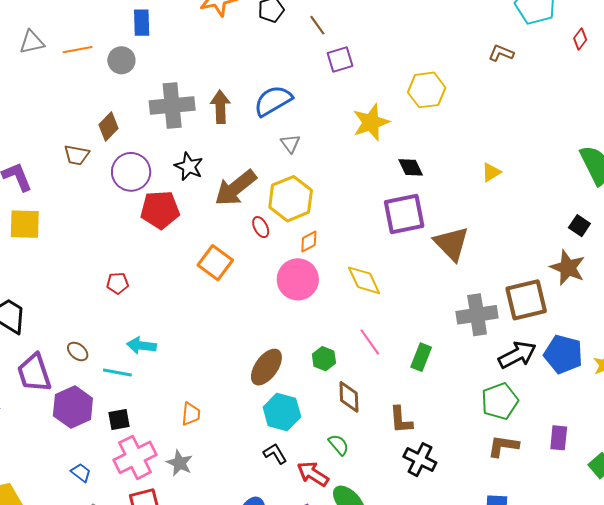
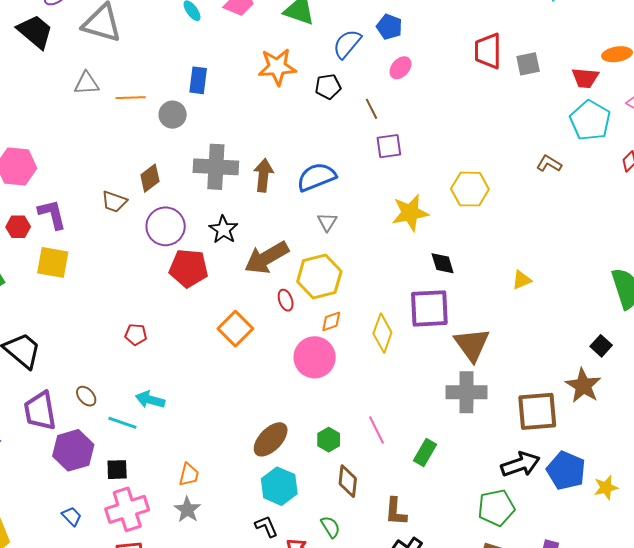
yellow diamond: (364, 280) -> (382, 333), moved, turned 36
gray cross: (477, 315) -> (466, 392), moved
gray star: (180, 463) -> (187, 510), moved

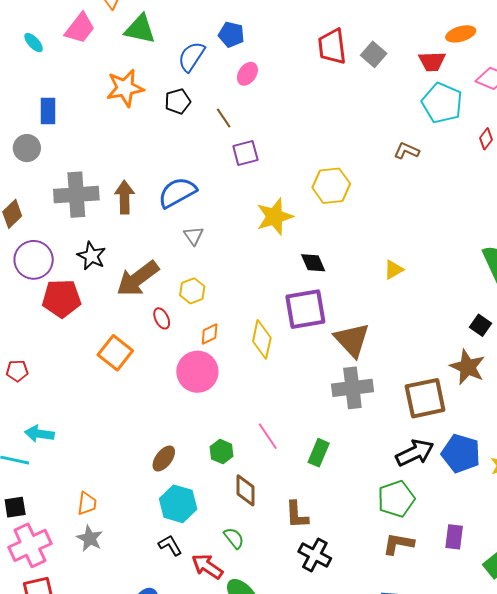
gray square: (528, 64) -> (374, 54), turned -30
yellow hexagon: (319, 276) -> (192, 291), size x0.6
brown ellipse: (271, 439) -> (164, 459), size x0.7

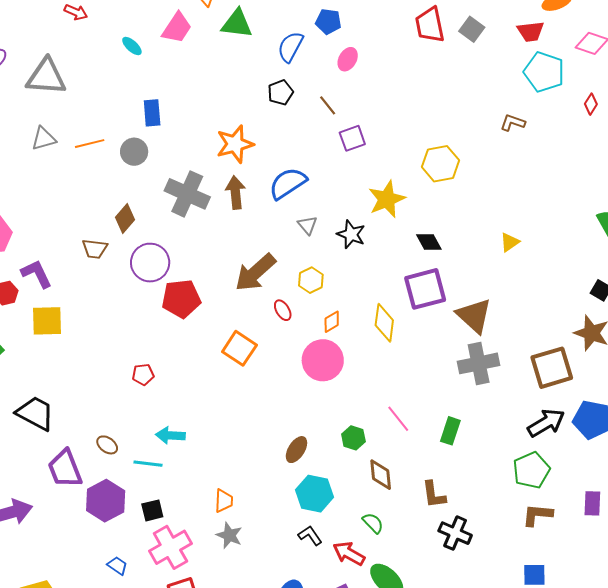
orange star: (125, 88) -> (235, 144), moved
gray cross: (76, 195) -> (187, 194), turned 33
black star: (91, 256) -> (351, 234), moved

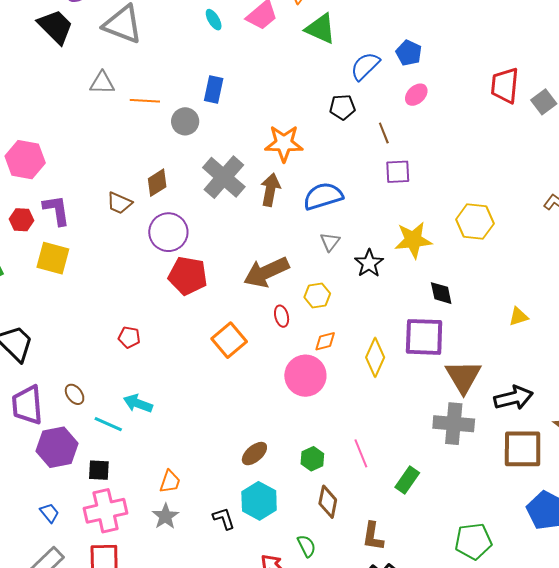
black arrow: (546, 423) -> (514, 398), moved
black L-shape: (310, 536) -> (224, 519), moved

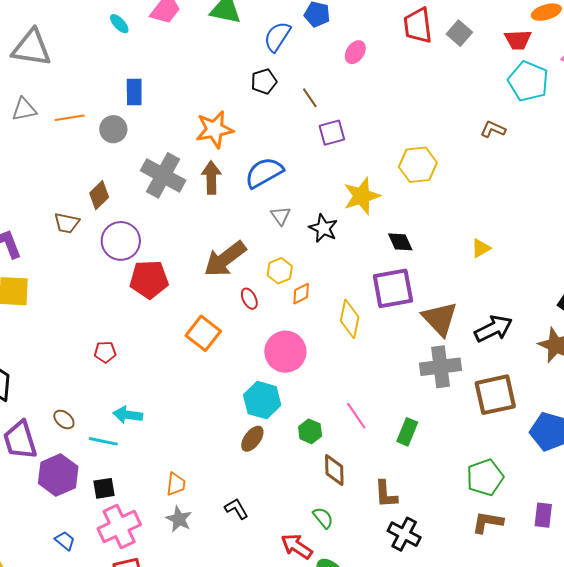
pink ellipse: (416, 95) -> (355, 52), moved
orange diamond: (325, 341) -> (301, 294), moved
brown square: (523, 449) -> (495, 395), moved
cyan hexagon: (259, 501) -> (262, 400), moved

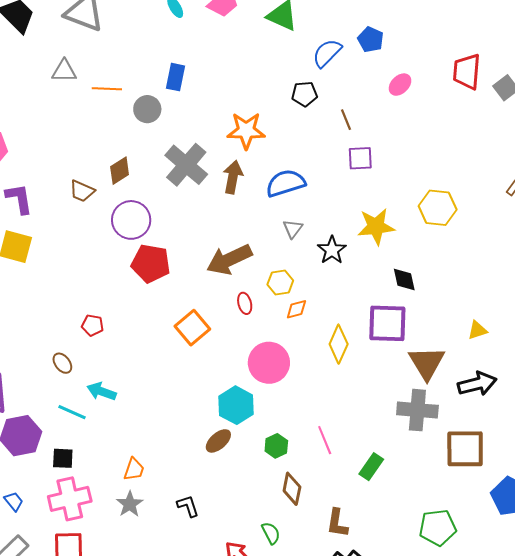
yellow triangle: (481, 248) -> (477, 330), moved
brown ellipse: (64, 420) -> (62, 363), moved

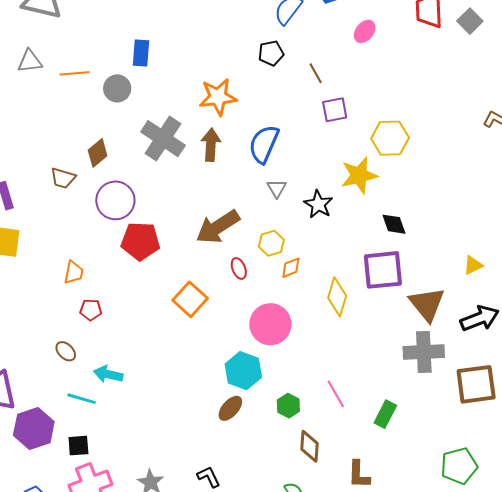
blue semicircle: (286, 183) -> (264, 144), turned -42
yellow hexagon: (438, 208) -> (390, 138), moved
orange trapezoid: (134, 469) -> (74, 272), moved

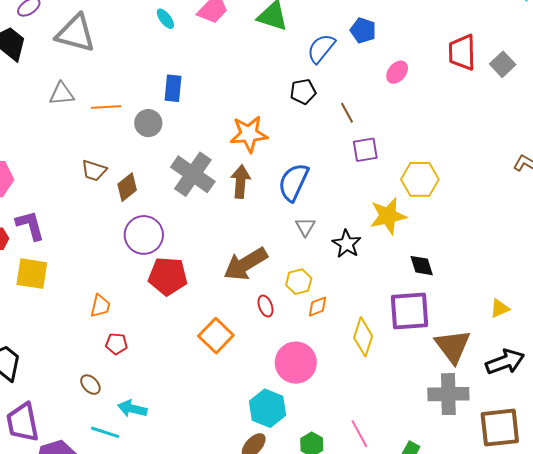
brown trapezoid: (63, 178) -> (94, 170), moved

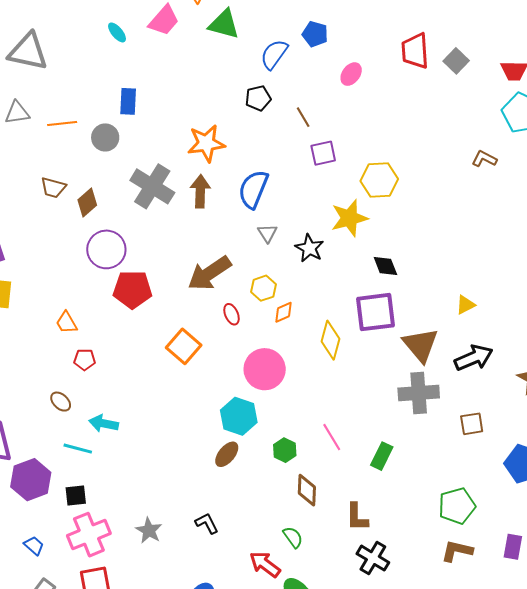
orange trapezoid: (100, 306) -> (67, 323), turned 140
brown square: (500, 428) -> (472, 424), size x0.6

